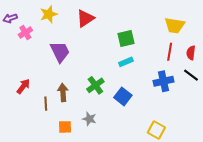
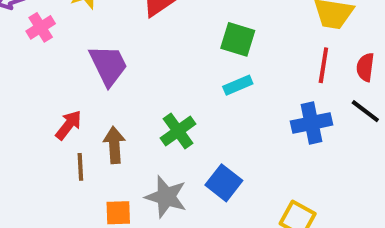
green square: (126, 39) -> (238, 39), turned 30
red arrow: (23, 86) -> (69, 125), moved
blue square: (123, 96) -> (224, 183), moved
gray star: (89, 119) -> (166, 197), size x1.5

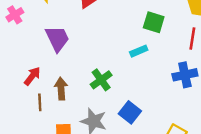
green square: (238, 39) -> (154, 22), moved

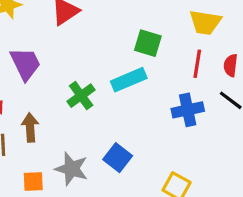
cyan rectangle: (139, 51) -> (129, 80), size x1.5
green cross: (101, 80) -> (81, 96), moved

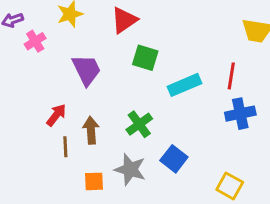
green square: (148, 43) -> (145, 58), moved
red line: (197, 64) -> (231, 76), moved
green cross: (81, 96) -> (139, 124), moved

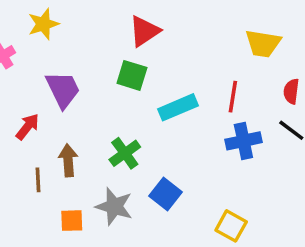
red triangle: (124, 20) -> (144, 31), moved
red arrow: (56, 115) -> (27, 127), moved

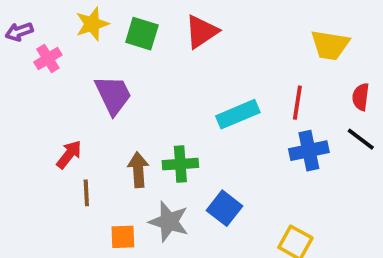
green square: (132, 75) -> (142, 34), moved
red arrow: (27, 127) -> (69, 154), moved
green cross: (125, 153) -> (180, 164), turned 32
brown arrow: (68, 160) -> (138, 170), moved

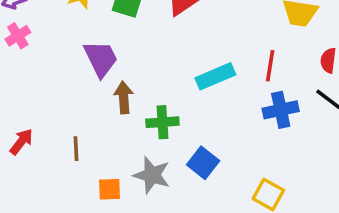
pink cross: (48, 59) -> (18, 36), moved
red arrow: (69, 154) -> (21, 142), moved
brown arrow: (138, 170) -> (124, 97), moved

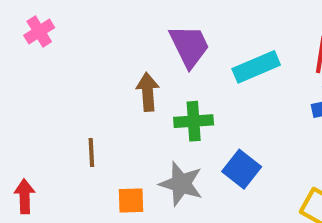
pink cross: (18, 36) -> (39, 31), moved
purple trapezoid: (101, 59) -> (189, 46), moved
red arrow: (21, 142) -> (25, 196), moved, turned -40

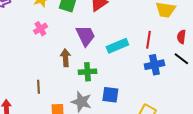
pink cross: (39, 31) -> (40, 29), moved
blue square: (242, 169) -> (110, 95), turned -30

